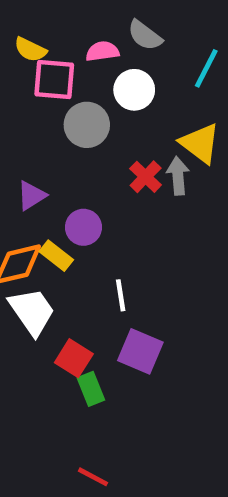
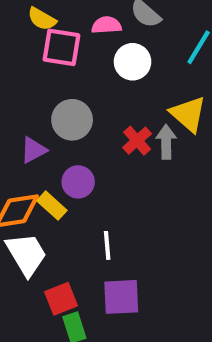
gray circle: (87, 125) -> (72, 120), moved
purple square: (140, 351) -> (121, 297), turned -30
red square: (74, 358) -> (61, 299), turned 32

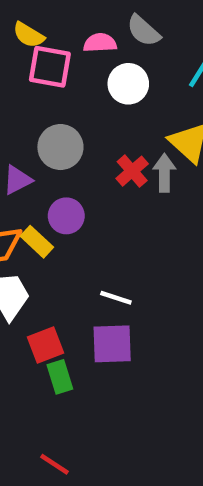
white line: (107, 245) -> (116, 298), moved, turned -68

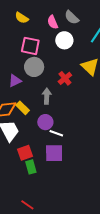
pink semicircle: (100, 43) -> (53, 22), turned -112
pink square: (50, 67) -> (30, 46), moved
gray arrow: (164, 173) -> (47, 96), moved
purple circle: (66, 216) -> (45, 122), moved

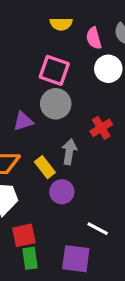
yellow semicircle: (22, 18) -> (61, 24), moved, turned -40
yellow rectangle: (23, 108) -> (45, 167), moved
white line: (56, 133) -> (98, 229), moved
purple square: (54, 153) -> (76, 259), moved

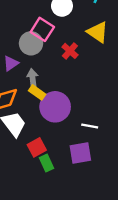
pink square: (54, 70) -> (42, 29), moved, turned 30
gray arrow: (69, 152) -> (33, 78), moved
purple circle: (62, 192) -> (55, 107), size x1.6

